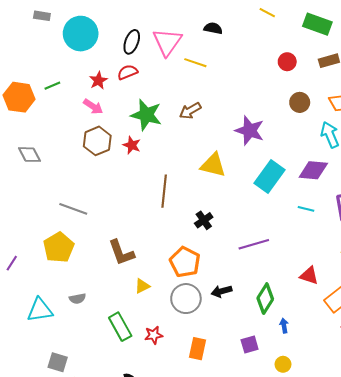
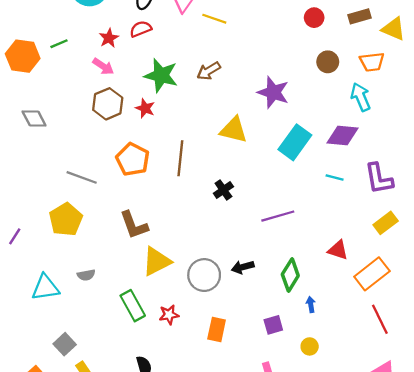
orange pentagon: (185, 262) -> (133, 159), moved
yellow triangle: (142, 286) -> (156, 261), size x1.8
gray square: (58, 362) -> (65, 344), turned 30

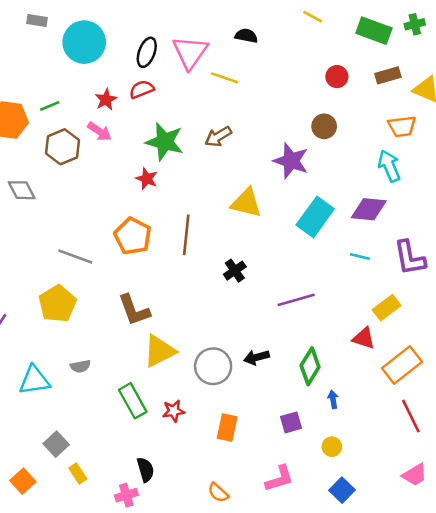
brown circle: (328, 62) -> (324, 126), moved
brown hexagon: (108, 104) -> (63, 147), moved
yellow rectangle: (386, 223) -> (387, 308), moved

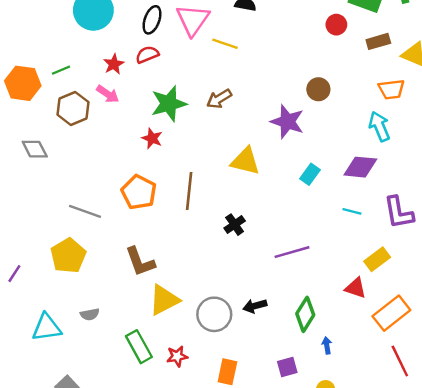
red circle: (337, 77) -> (336, 25), moved
green star: (165, 142) -> (169, 104), turned -30
cyan rectangle: (315, 217) -> (310, 174), size x0.6

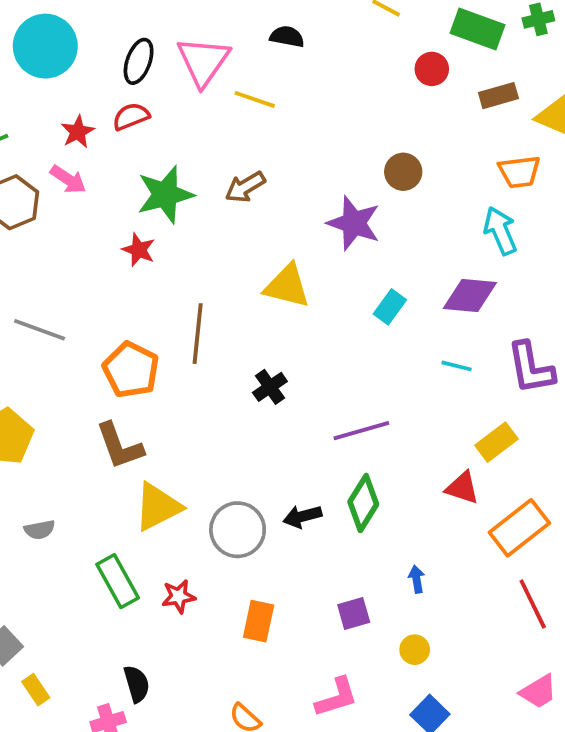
orange pentagon: (139, 192) -> (131, 370), moved
gray line: (85, 211) -> (40, 330), moved
green diamond: (305, 314) -> (363, 503), moved

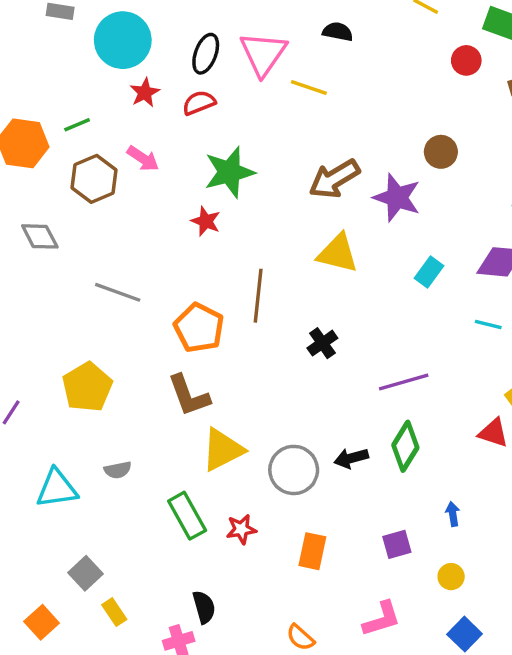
red star: (78, 132) -> (145, 93), moved
brown arrow: (245, 187) -> (334, 179), moved, size x1.4

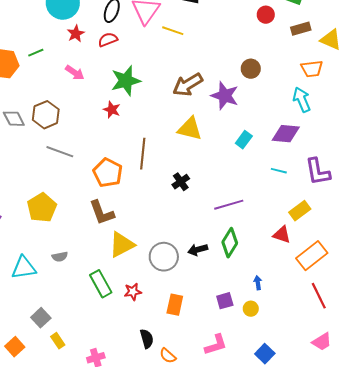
brown hexagon: (94, 179) -> (46, 115), moved
yellow circle: (451, 577) -> (251, 309), moved
black semicircle: (204, 607) -> (147, 339), moved

